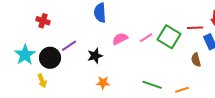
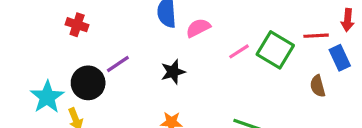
pink semicircle: (120, 39) -> (198, 28), moved
cyan star: (25, 55) -> (47, 97), moved
black star: (95, 56) -> (173, 72), moved

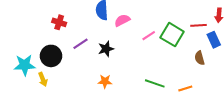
red cross: (77, 25) -> (59, 22), moved
purple line: (118, 64) -> (80, 44), moved
cyan star: (47, 97) -> (25, 65), turned 30

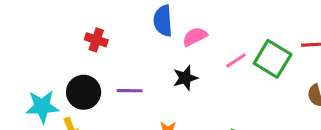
purple line: (80, 44) -> (130, 91), moved, turned 35
black star: (106, 49) -> (185, 78), moved

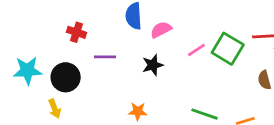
purple line: (130, 91) -> (105, 57), moved
cyan star: (42, 107) -> (27, 70), moved

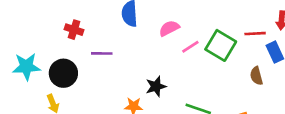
pink semicircle: (161, 30) -> (169, 28), moved
black star: (153, 65) -> (156, 86), moved

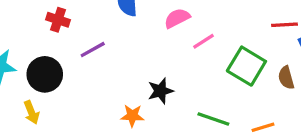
green square: (221, 45) -> (246, 66), moved
purple line: (102, 53) -> (93, 50), turned -30

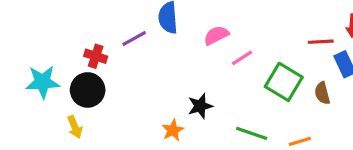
red cross: (58, 20) -> (96, 56), moved
purple line: (93, 50) -> (134, 39), moved
orange star: (132, 116) -> (173, 130), turned -30

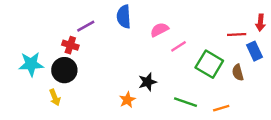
purple line: (134, 39) -> (86, 26), moved

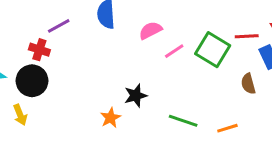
green square: (209, 64) -> (213, 50), moved

